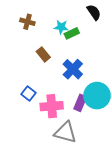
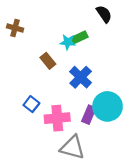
brown cross: (27, 22) -> (15, 28), moved
cyan star: (61, 27) -> (68, 42), moved

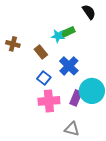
brown cross: (15, 28) -> (13, 44), moved
blue square: (31, 104) -> (44, 78), moved
gray triangle: (72, 147) -> (72, 129), moved, size x0.7

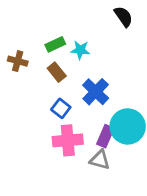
green rectangle: (68, 32) -> (55, 44), moved
gray triangle: (72, 129) -> (100, 160), moved

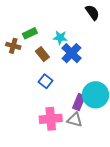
green rectangle: (55, 44) -> (30, 33), moved
blue cross: (96, 92) -> (72, 53), moved
pink cross: (68, 140) -> (51, 119), moved

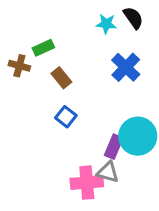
cyan star: (60, 38) -> (106, 24), moved
blue cross: (72, 53) -> (126, 67), moved
pink cross: (51, 119) -> (87, 183), moved

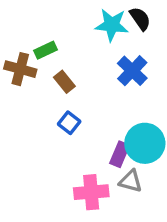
cyan star: (106, 24) -> (112, 25), size x1.5
brown cross: (19, 66) -> (20, 69), size x1.4
gray triangle: (108, 172) -> (131, 181), moved

